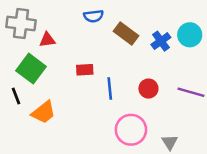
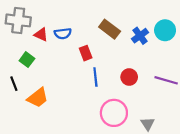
blue semicircle: (93, 16) -> (63, 34), moved
red triangle: (47, 40) -> (41, 35), turned 32
green square: (31, 69) -> (27, 60), size x0.6
red rectangle: (85, 70) -> (86, 53), moved, turned 72

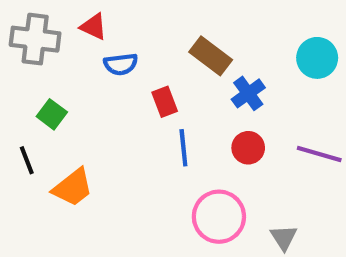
red triangle: (41, 35) -> (94, 27), moved
blue cross: (140, 36) -> (248, 93), moved

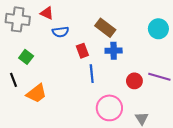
blue cross: (248, 93) -> (114, 51), moved, turned 35
red circle: (248, 148) -> (134, 81), moved

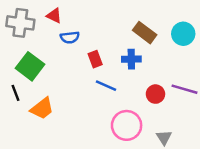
brown rectangle: (105, 28) -> (145, 33), moved
green square: (26, 57) -> (30, 66), size x1.6
blue line: (92, 74) -> (106, 86), turned -60

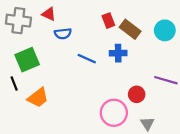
red rectangle: (95, 59) -> (108, 21), moved
green square: (30, 66) -> (27, 60), turned 30
blue line: (106, 86) -> (87, 59), moved
red circle: (155, 94) -> (137, 94), moved

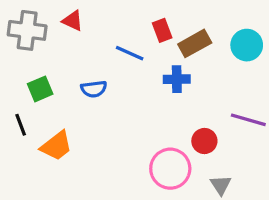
brown rectangle: (130, 29) -> (195, 43), turned -66
blue semicircle: (63, 34) -> (94, 89), moved
blue line: (87, 59) -> (130, 53), moved
green square: (27, 60) -> (40, 89), size x0.7

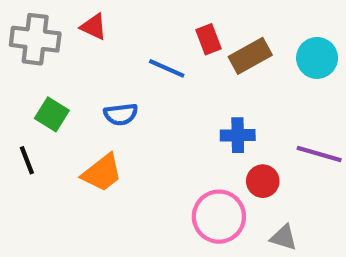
blue cross: (177, 79) -> (238, 135), moved
green square: (40, 89) -> (52, 114), turned -35
orange trapezoid: (56, 146) -> (102, 173), moved
gray triangle: (221, 185) -> (284, 237), turned -40

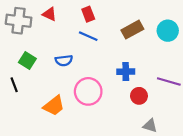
red rectangle: (208, 39) -> (88, 14), moved
orange trapezoid: (102, 173) -> (54, 106), moved
pink circle: (219, 217) -> (88, 91), moved

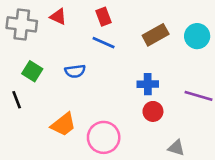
pink circle: (88, 91) -> (104, 137), moved
red circle: (139, 96) -> (153, 111), moved

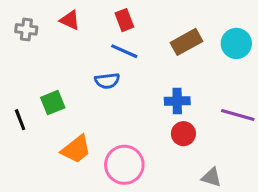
gray cross: (22, 24) -> (26, 29), size x0.6
green square: (32, 71) -> (53, 103), moved, turned 36
blue semicircle: (75, 71) -> (107, 81), moved

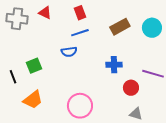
gray cross: (26, 29) -> (17, 19), size x1.5
blue line: (124, 51) -> (80, 33), turned -42
red circle: (183, 134) -> (131, 88), moved
orange trapezoid: (76, 149) -> (33, 100), moved

